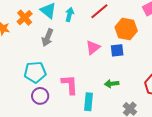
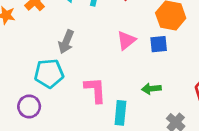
gray arrow: (47, 38) -> (66, 42), moved
purple circle: (40, 96) -> (29, 106), moved

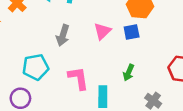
gray arrow: (66, 42) -> (63, 35), moved
green arrow: (151, 89) -> (129, 73), turned -56

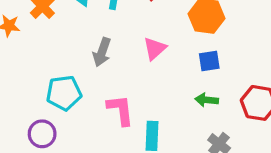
blue square: (132, 32) -> (209, 61), moved
green arrow: (129, 73) -> (207, 100), moved, turned 70

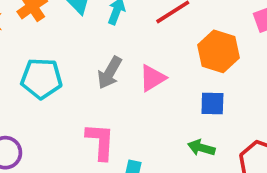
gray arrow: (102, 52) -> (110, 73), moved
cyan pentagon: (64, 93) -> (41, 78), moved

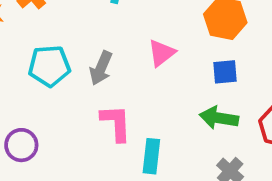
gray arrow: (110, 73) -> (101, 68), moved
green arrow: (201, 148) -> (219, 118), size x1.4

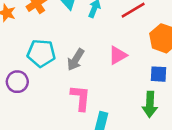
green arrow: (219, 118) -> (150, 104), turned -105
purple circle: (21, 145) -> (17, 82), moved

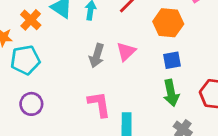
cyan pentagon: (41, 53) -> (25, 60), moved
gray arrow: (76, 60) -> (97, 56), moved

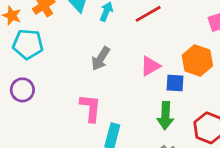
orange hexagon: (168, 23) -> (197, 60), moved
pink triangle: (126, 52) -> (150, 66), moved

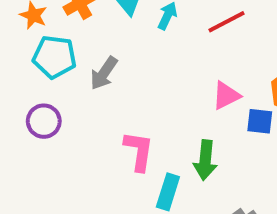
gray arrow: (101, 59) -> (104, 73), moved
green arrow: (165, 116) -> (205, 160), moved

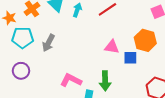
pink triangle: (226, 96) -> (112, 47), turned 42
pink L-shape: (139, 151) -> (71, 80), turned -65

